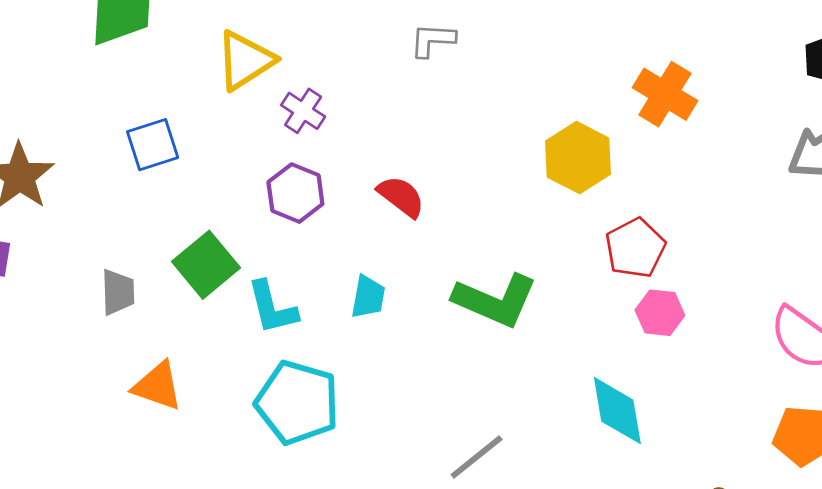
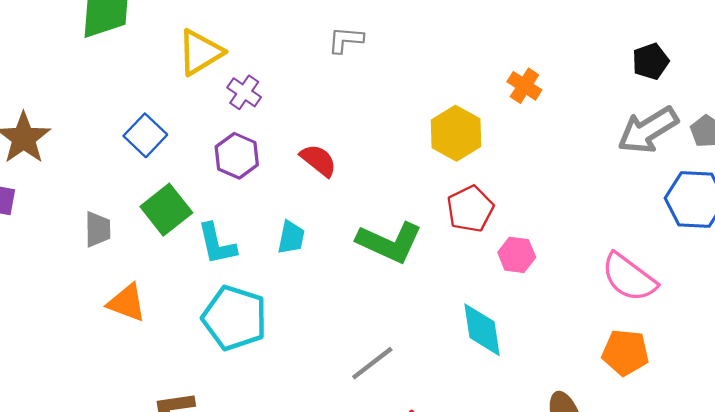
orange cross: (665, 94) -> (524, 86), size x0.7
blue square: (153, 145) -> (145, 135), moved, turned -30
red pentagon: (635, 248) -> (470, 209), moved

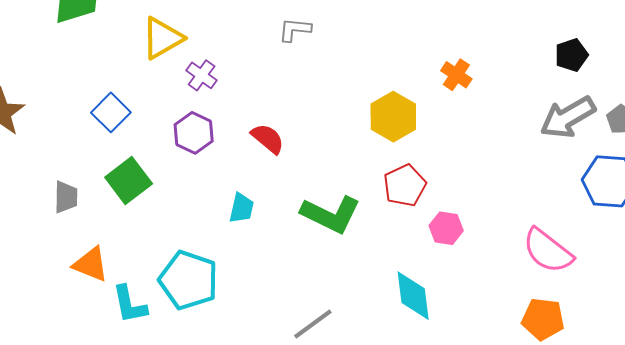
cyan L-shape: (217, 244) -> (129, 304), moved

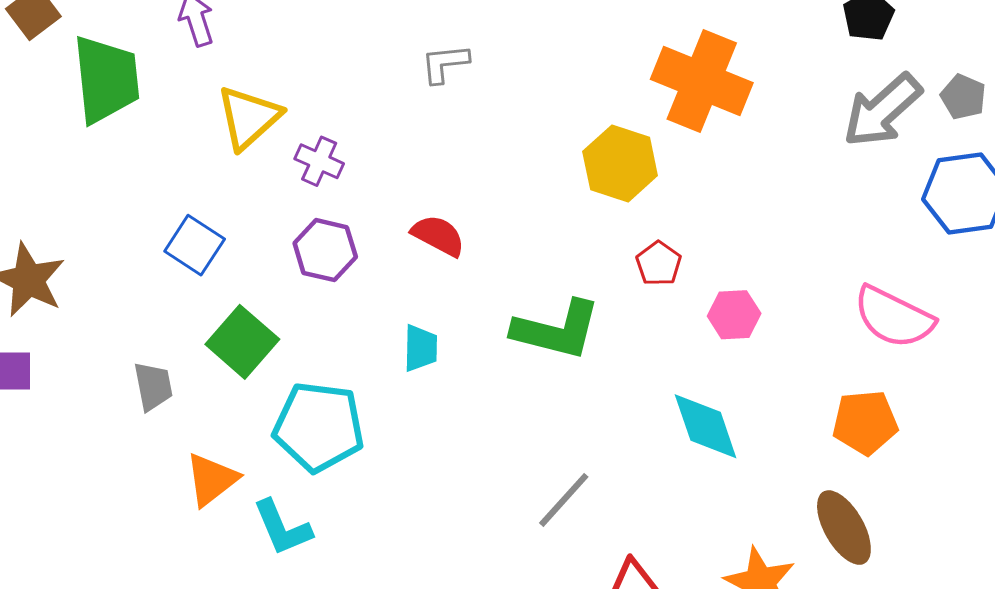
orange cross: (456, 75) -> (702, 81), size x2.0
red pentagon: (405, 186) -> (659, 264), size x0.7
orange triangle: (91, 264) -> (212, 479), turned -48
cyan pentagon: (188, 280) -> (319, 427), moved
orange pentagon: (543, 319) -> (865, 422), moved

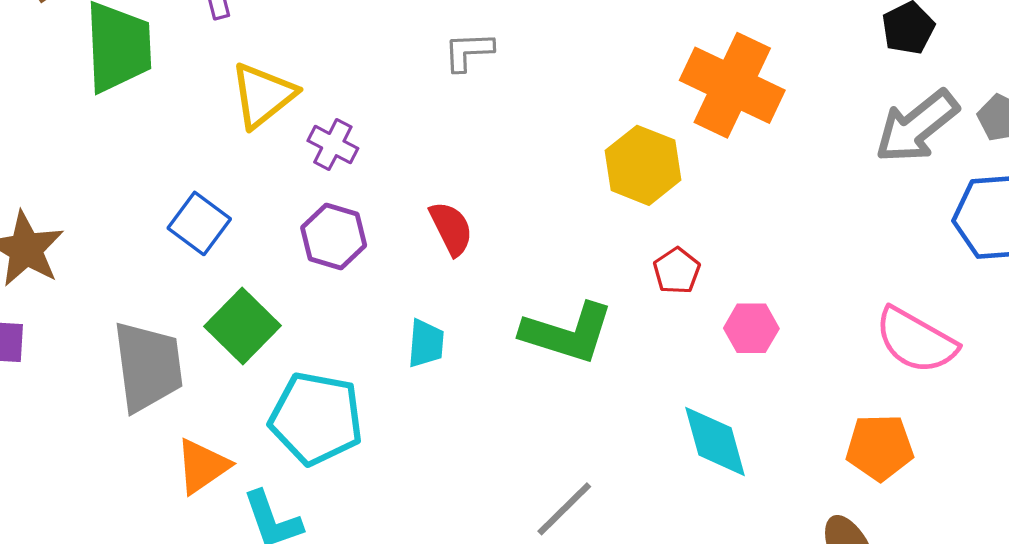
red semicircle: (438, 236) -> (451, 228), turned 32
gray trapezoid: (153, 386) -> (148, 366), size x1.8

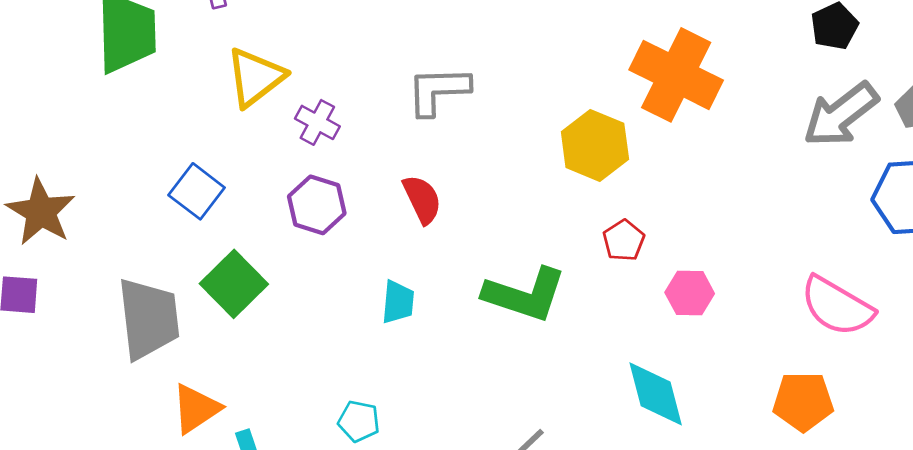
gray L-shape: (468, 51) -> (438, 91), moved, size x1.4
cyan pentagon: (316, 418) -> (359, 421), moved, size x0.5

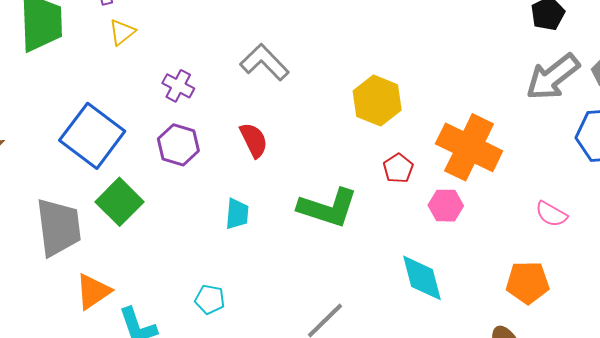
orange cross: (676, 75) -> (469, 147), moved
yellow triangle: (255, 77) -> (122, 32), moved, size x0.6
gray L-shape: (438, 91) -> (264, 62), turned 48
blue square: (197, 191) -> (92, 136), size x1.6
pink semicircle: (837, 306) -> (551, 214), size x0.6

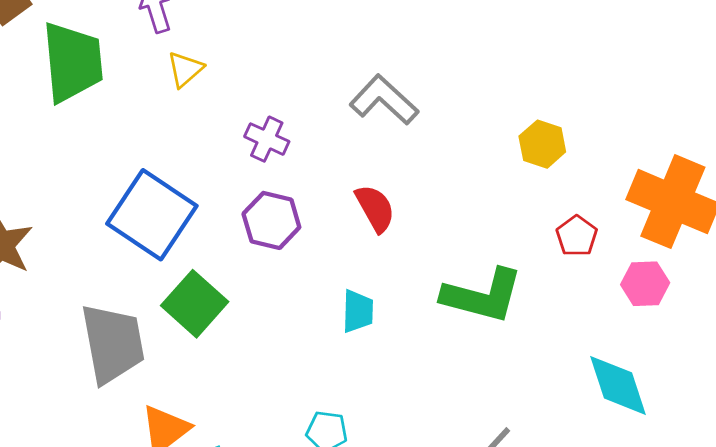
yellow hexagon: (377, 101) -> (542, 144), size x0.7

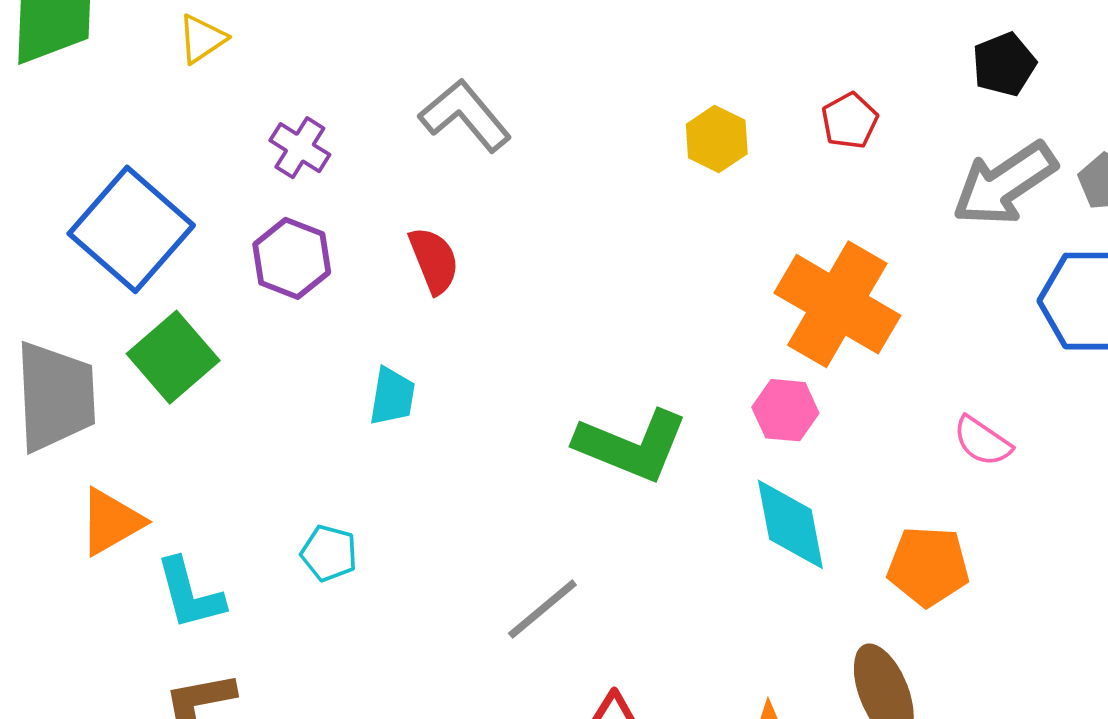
yellow hexagon: (542, 144) -> (717, 139), moved
red pentagon: (577, 236) -> (850, 121), moved
green L-shape: (483, 296) -> (631, 445), moved
cyan diamond: (618, 385) -> (790, 524), moved

